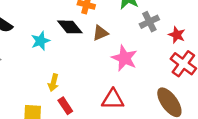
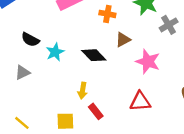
black diamond: (70, 27) -> (94, 55), moved
cyan star: (40, 41) -> (55, 52), moved

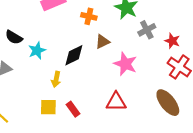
black diamond: (94, 55) -> (74, 55), turned -75
yellow arrow: (83, 91) -> (56, 79), moved
yellow square: (65, 121) -> (48, 107), moved

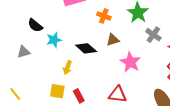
gray cross: (147, 30) -> (153, 35), turned -35
black diamond: (74, 55) -> (86, 48), turned 60

